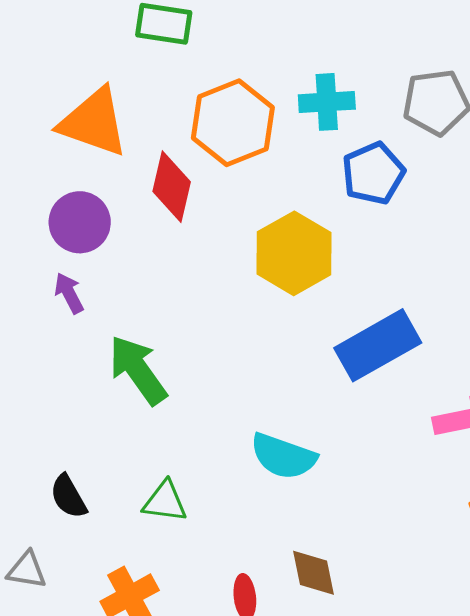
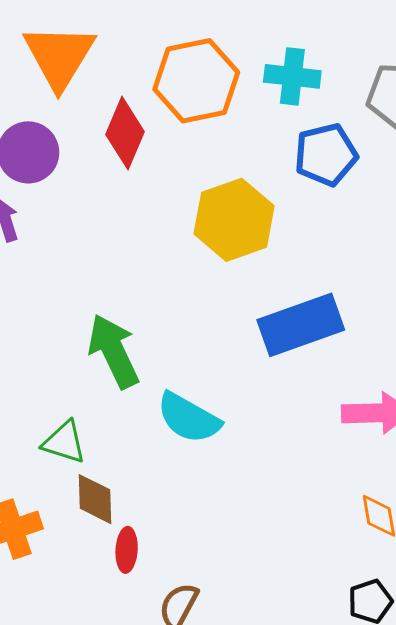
orange triangle: (94, 122) -> (59, 56), turned 32
green arrow: (138, 370) -> (114, 351), moved
brown diamond: (313, 573) -> (95, 499), moved

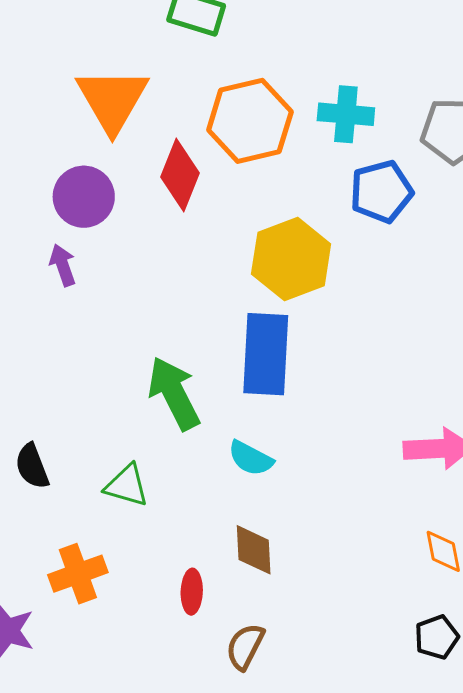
blue rectangle: (301, 325) -> (266, 354), moved, turned -66
cyan semicircle: (189, 418) -> (251, 458), size x0.7
brown diamond: (95, 499) -> (254, 550), moved

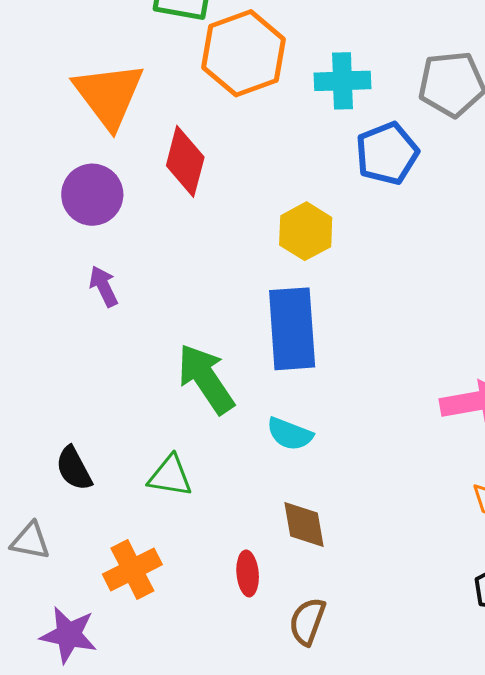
orange hexagon: (250, 121) -> (243, 53), moved
yellow hexagon: (291, 259) -> (306, 231), size x0.7
purple arrow: (63, 265) -> (103, 286), moved

